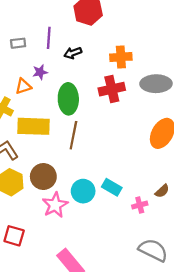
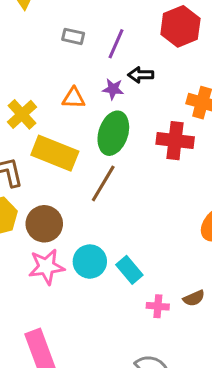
purple star: (40, 72) -> (113, 89), moved
orange triangle: (23, 86) -> (74, 98), moved

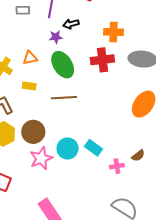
orange triangle: (74, 98) -> (30, 58), moved
green ellipse: (113, 133) -> (63, 65), turned -36
yellow rectangle: (55, 153) -> (29, 86), size x0.5
brown line: (103, 183) -> (64, 98), turned 70

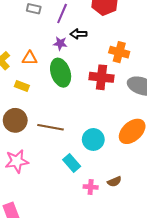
brown line: (64, 98) -> (51, 127), moved
brown circle: (33, 132) -> (15, 120), moved
cyan circle: (68, 148) -> (93, 139), moved

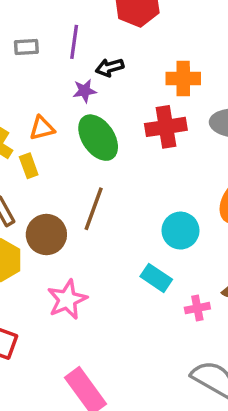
yellow rectangle: (22, 86) -> (29, 166), moved, turned 64
brown line: (51, 127) -> (94, 209), moved, turned -65

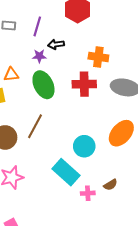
cyan rectangle: (156, 278) -> (66, 172), size x1.5

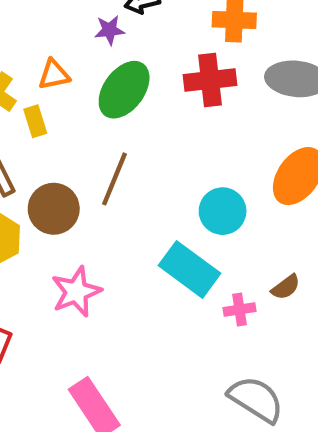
green ellipse: (43, 85) -> (124, 90), turned 68

